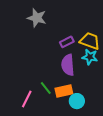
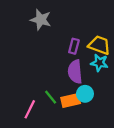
purple rectangle: (67, 42) -> (74, 46), turned -48
cyan circle: (77, 101) -> (85, 94), moved

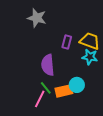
purple semicircle: (75, 72) -> (48, 65), moved
pink line: (30, 109) -> (40, 99), moved

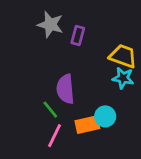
purple rectangle: (67, 42) -> (78, 36), moved
green line: (46, 88) -> (50, 110), moved

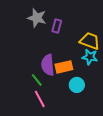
orange rectangle: (87, 125) -> (64, 67), moved
pink line: (54, 136) -> (40, 99), turned -54

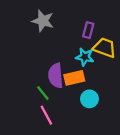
purple rectangle: (57, 26) -> (88, 30), moved
cyan star: (90, 57) -> (85, 57), moved

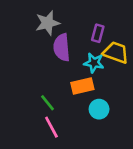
gray star: (43, 21) -> (48, 23), turned -30
purple semicircle: (56, 76) -> (62, 47), moved

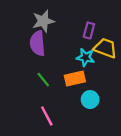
purple semicircle: (62, 47) -> (37, 43), moved
green line: (48, 103) -> (43, 80), moved

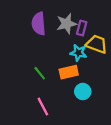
gray star: (43, 21) -> (67, 24), moved
purple semicircle: (37, 43) -> (39, 24), moved

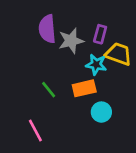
gray star: (67, 24) -> (71, 41), moved
pink line: (43, 107) -> (35, 130), moved

